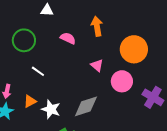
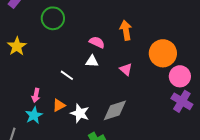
white triangle: (47, 10) -> (92, 61), moved
green circle: (24, 40) -> (53, 18), moved
pink circle: (122, 81) -> (180, 76), moved

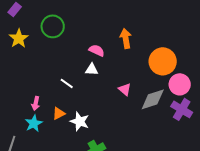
yellow star: (17, 46) -> (19, 38), moved
pink triangle: (126, 69) -> (125, 89), moved
gray diamond: (115, 110) -> (153, 99), moved

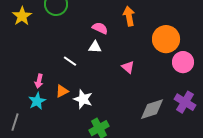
gray diamond: (153, 99) -> (152, 109), moved
purple cross: (182, 109) -> (185, 102), moved

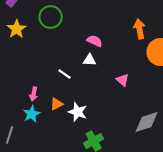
orange arrow: (129, 16) -> (140, 29), moved

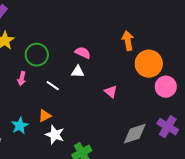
green circle: (51, 17) -> (37, 55), moved
pink arrow: (34, 94) -> (22, 79), moved
white star: (78, 112) -> (55, 135), moved

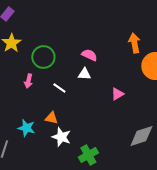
pink triangle: (111, 92) -> (117, 94), turned 48
orange triangle: (45, 116) -> (51, 118), turned 40
cyan star: (20, 126) -> (26, 128), turned -30

